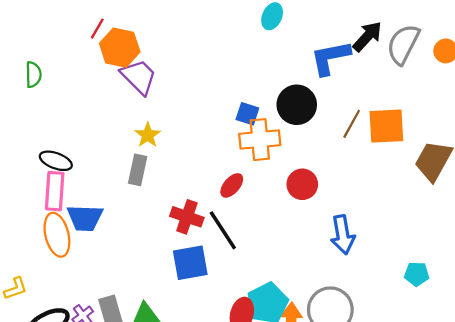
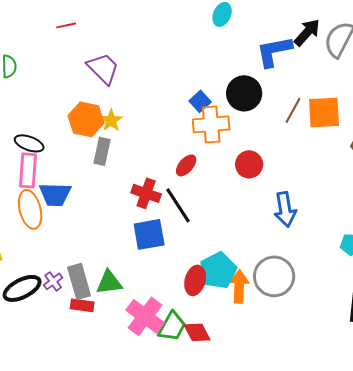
red line: (97, 29) -> (66, 25), turned 48
orange hexagon: (120, 48) -> (86, 119), moved
blue square: (247, 114) -> (200, 101), turned 30

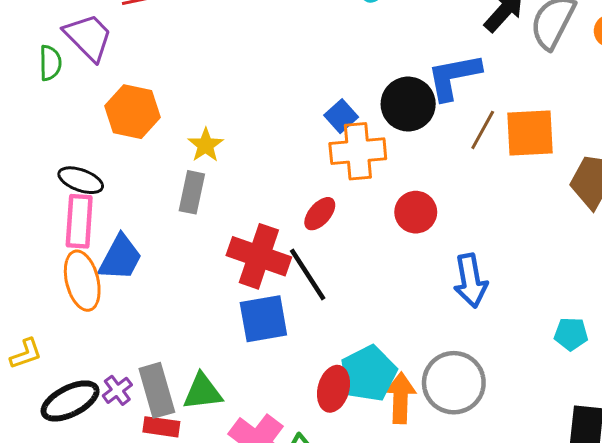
blue L-shape: (274, 51) -> (454, 77), moved
purple trapezoid: (103, 68) -> (88, 37), moved
orange hexagon: (86, 119) -> (132, 112), moved
red cross: (146, 193) -> (259, 256), size x1.4
blue trapezoid: (55, 194) -> (120, 258), turned -64

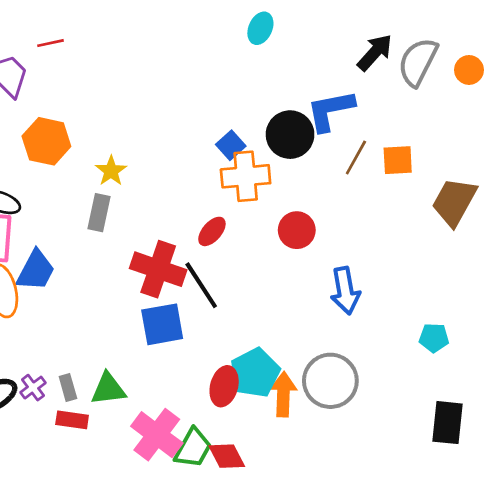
orange square: (530, 133) -> (398, 160), size x0.7
gray rectangle: (157, 390) -> (68, 388), size x0.6

